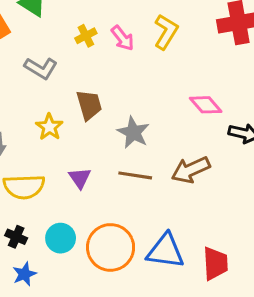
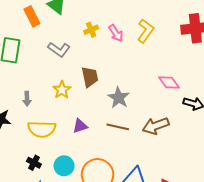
purple triangle: (80, 178) -> (80, 126), turned 42

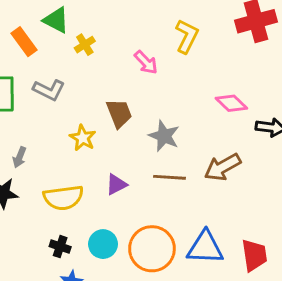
yellow cross: (91, 30) -> (85, 45), moved
pink arrow: (116, 33) -> (146, 62), moved
gray L-shape: (59, 50) -> (49, 90), moved
gray arrow: (27, 99) -> (19, 157), moved, turned 32

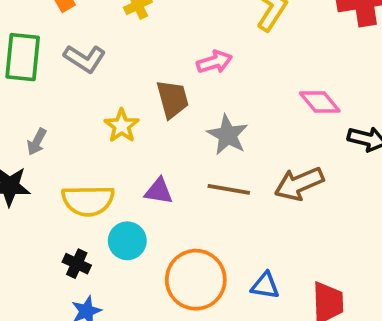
pink arrow: (146, 62) -> (214, 62), moved, turned -70
purple triangle: (116, 184) -> (159, 191), turned 30
cyan circle: (103, 244) -> (127, 241), moved
blue triangle: (205, 247) -> (265, 286), size x0.6

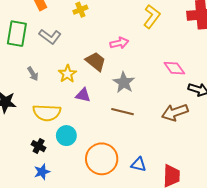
brown trapezoid: (172, 99) -> (96, 61), turned -40
gray arrow: (37, 142) -> (33, 74), moved, turned -64
brown arrow: (299, 184) -> (175, 112), moved
purple triangle: (159, 191) -> (83, 95), moved

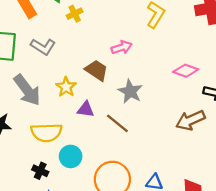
pink diamond: (174, 68) -> (186, 71), turned -30
gray arrow: (33, 74) -> (27, 90), size x2.0
brown line: (123, 112) -> (117, 123), moved, turned 30

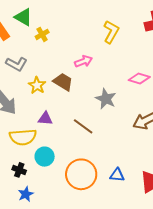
yellow star: (66, 87) -> (37, 85), moved
gray star: (130, 91) -> (106, 99), moved
purple triangle: (86, 109) -> (45, 119), moved

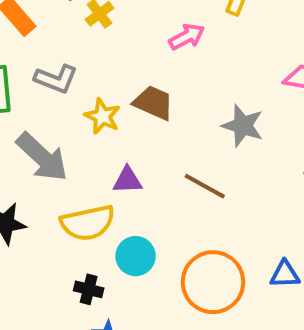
pink arrow: (84, 61) -> (187, 37), moved

